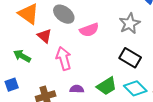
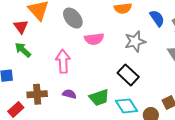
red triangle: (45, 36) -> (21, 27), moved

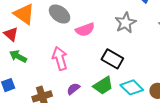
black rectangle: (128, 75) -> (112, 59), moved
purple semicircle: (69, 94) -> (73, 89), turned -40

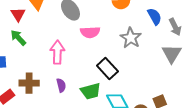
gray star: (125, 23) -> (131, 38), turned -30
purple semicircle: (73, 89) -> (61, 85), turned 96

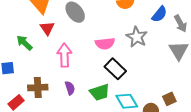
red triangle: (18, 14) -> (47, 28), moved
blue semicircle: (154, 16) -> (159, 14), turned 72
pink semicircle: (90, 32) -> (105, 44), moved

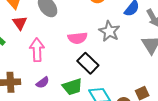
purple semicircle: (70, 88) -> (43, 83), turned 72

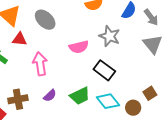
red triangle: (20, 23) -> (20, 39), turned -42
black rectangle: (88, 63) -> (104, 70), moved

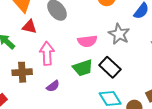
green trapezoid: (80, 96) -> (83, 68), moved
brown cross: (18, 99) -> (22, 72), moved

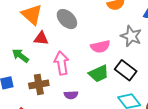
purple semicircle: (53, 86) -> (71, 95), turned 40

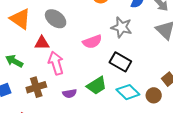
red triangle: (41, 38) -> (42, 43), moved
green trapezoid: (99, 74) -> (97, 85), moved

